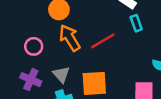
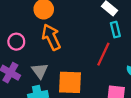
red line: (103, 41) -> (103, 54), moved, turned -40

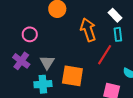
orange arrow: (51, 37) -> (88, 30), moved

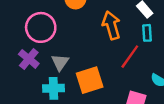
pink circle: (30, 34) -> (41, 27), size x1.6
orange square: (72, 76) -> (90, 80), turned -30

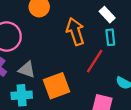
gray triangle: (60, 62) -> (27, 70), turned -42

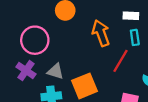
white rectangle: (107, 15) -> (131, 16), turned -42

